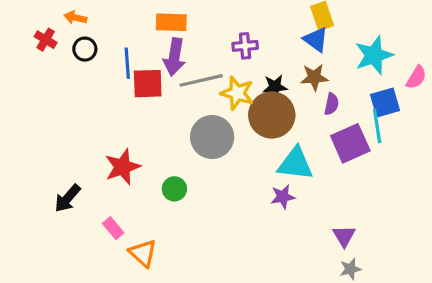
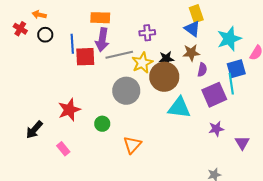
yellow star: (237, 93) -> (142, 63), turned 30
purple star: (283, 197) -> (216, 129), moved
purple triangle: (344, 236) -> (242, 143), moved
orange triangle: (143, 253) -> (132, 145), moved, turned 30

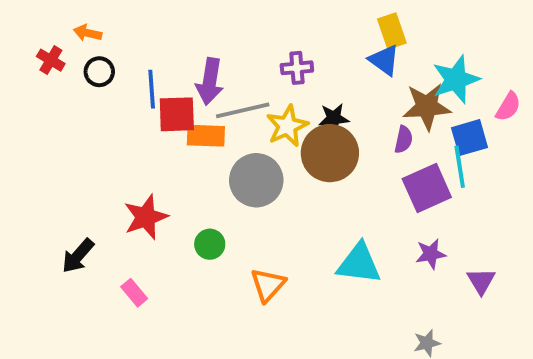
orange rectangle: (100, 18) -> (206, 136), moved
brown star: (191, 53) -> (427, 107), moved, size x1.4
cyan triangle: (179, 108) -> (359, 264), moved

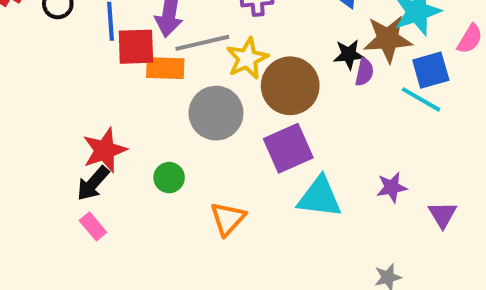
black star: (334, 118) -> (349, 55), moved
cyan line: (460, 167) -> (421, 99), turned -51
purple square: (427, 188) -> (288, 148), moved
black arrow: (78, 256) -> (93, 183), moved

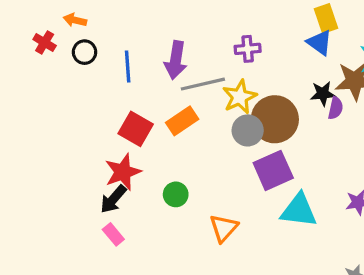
red square: (136, 47) -> (136, 129), moved, turned 32
orange rectangle: (165, 68) -> (182, 121), moved, turned -36
gray circle: (216, 113) -> (248, 130), moved, size x0.7

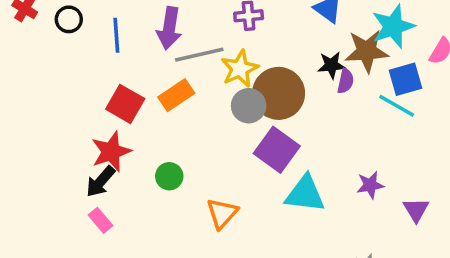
purple square: (273, 170) -> (277, 150), turned -30

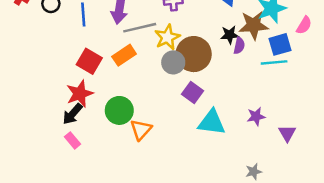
cyan line: (397, 106) -> (274, 62), turned -35
purple square: (277, 150) -> (192, 92), size x0.7
green circle: (169, 176) -> (119, 110), size x1.5
orange triangle: (222, 213) -> (141, 130), moved

